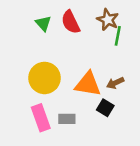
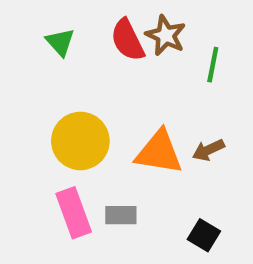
brown star: (108, 20) -> (166, 35), moved
green triangle: (43, 23) -> (60, 42), moved
black square: (105, 108) -> (204, 235), moved

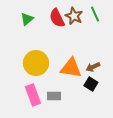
green triangle: (60, 42) -> (27, 19), turned 32
green line: (213, 65) -> (95, 14), moved, turned -35
black square: (204, 235) -> (91, 84), moved

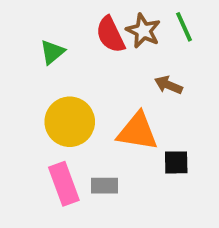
green triangle: (27, 19) -> (52, 52), moved
brown arrow: (93, 67) -> (168, 85), moved, turned 48
black square: (91, 84) -> (176, 162), turned -32

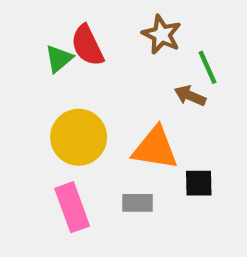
green line: (184, 27) -> (208, 67), moved
red semicircle: (110, 35) -> (87, 45), moved
gray rectangle: (105, 186) -> (138, 203), moved

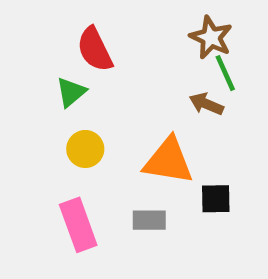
brown star: (162, 35) -> (211, 37), moved
green triangle: (59, 59) -> (71, 92), moved
yellow circle: (79, 137) -> (85, 149), size x0.6

